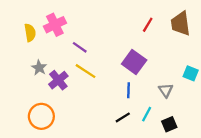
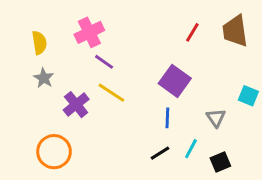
pink cross: (55, 25) -> (89, 32), moved
gray star: (39, 68) -> (44, 78), moved

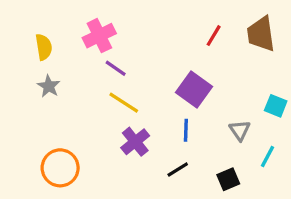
purple cross: (76, 105) -> (135, 142), moved
cyan line: (191, 149) -> (268, 156), moved
black square: (220, 162) -> (228, 179), moved

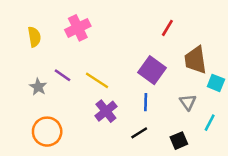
brown trapezoid: (261, 34) -> (196, 60), moved
purple line: (116, 68) -> (62, 75), moved
gray star: (49, 86) -> (38, 87), moved

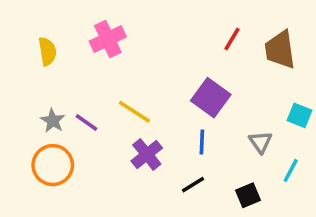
brown trapezoid: (196, 60) -> (280, 50), moved
purple line: (62, 75) -> (86, 122), moved
orange circle: (47, 132) -> (53, 165), moved

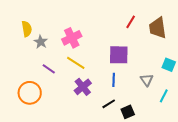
pink cross: (108, 39) -> (72, 38), moved
purple square: (211, 98) -> (119, 55), turned -35
gray star: (53, 121) -> (41, 42), moved
black square: (248, 195) -> (128, 112), moved

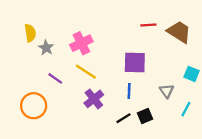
red line: (131, 22) -> (148, 25), turned 56
brown trapezoid: (158, 28) -> (179, 32), turned 130
black square: (128, 112) -> (145, 116), moved

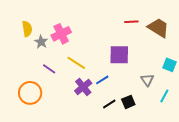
pink cross: (81, 43) -> (61, 34), moved
blue line: (129, 91) -> (102, 80), moved, turned 56

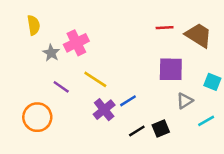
yellow semicircle: (27, 29) -> (34, 25), moved
purple square: (119, 55) -> (171, 69), moved
gray triangle: (147, 80) -> (185, 101), turned 32
cyan line: (164, 96) -> (206, 121), turned 32

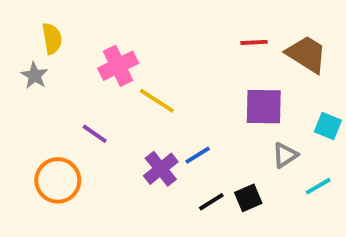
gray star: (51, 53) -> (35, 75), moved
yellow line: (95, 79) -> (157, 101), moved

